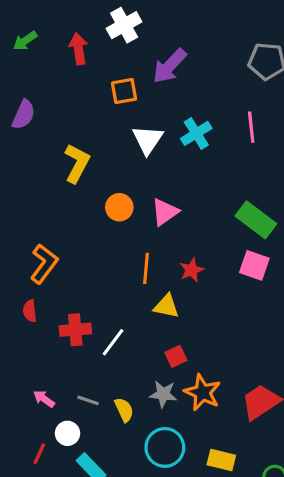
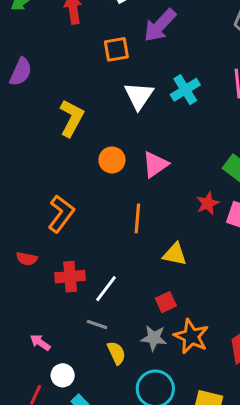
orange L-shape: (44, 264) -> (61, 214), moved
red star: (192, 270) -> (208, 203), moved
yellow triangle: (166, 306) -> (175, 254), moved
red semicircle: (30, 311) -> (27, 259), turned -72
gray line: (88, 400) -> (97, 324), moved

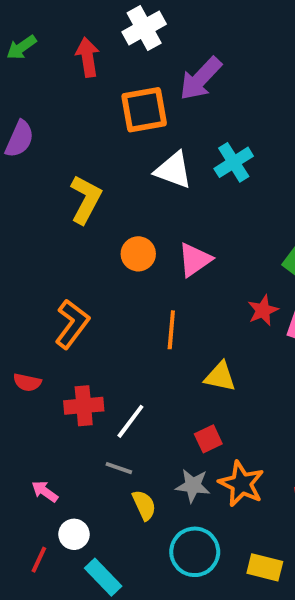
orange square: (116, 49) -> (144, 110), size x1.4
white triangle: (139, 96) -> (173, 170), turned -44

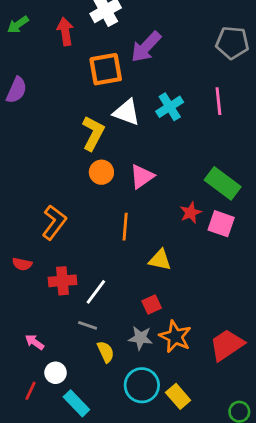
yellow L-shape: (86, 199) -> (93, 133), moved
yellow rectangle: (265, 567) -> (178, 396), moved, turned 35

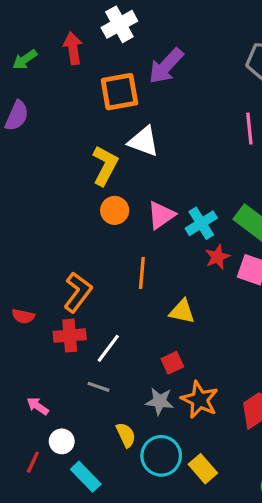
green arrow: (18, 25) -> (25, 60), moved
cyan cross: (170, 107) -> (201, 223), moved
orange L-shape: (54, 222) -> (78, 292), moved
yellow semicircle: (106, 352) -> (126, 435), moved

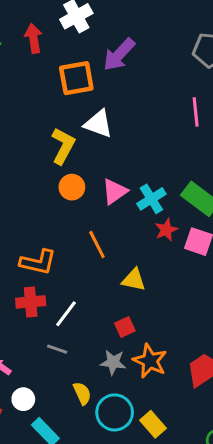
orange line: (142, 273) -> (97, 245), turned -32
orange L-shape: (78, 292) -> (38, 262), turned 66

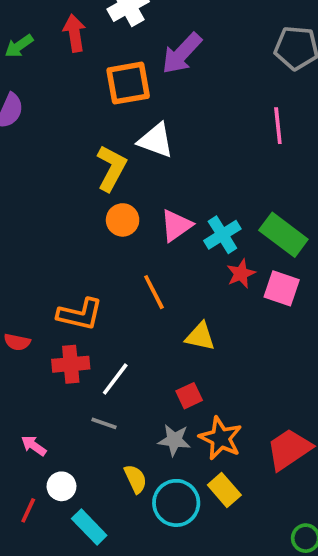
yellow rectangle: (153, 424) -> (224, 490), moved

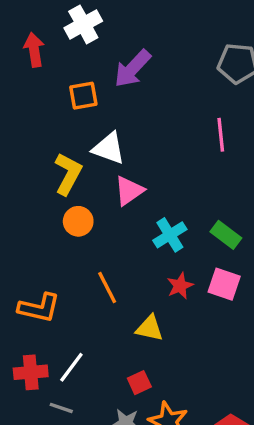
orange square: (128, 83) -> (83, 96), size x0.7
pink triangle: (176, 225) -> (129, 191), moved
green rectangle: (283, 235) -> (226, 235), size x0.7
red star: (241, 274) -> (180, 286), moved
red cross: (71, 364) -> (31, 372), moved

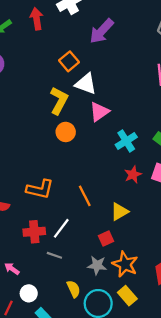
orange square: (83, 96) -> (69, 61), moved, turned -30
orange line: (107, 287) -> (85, 196), moved
yellow triangle: (149, 328) -> (119, 212), moved, turned -42

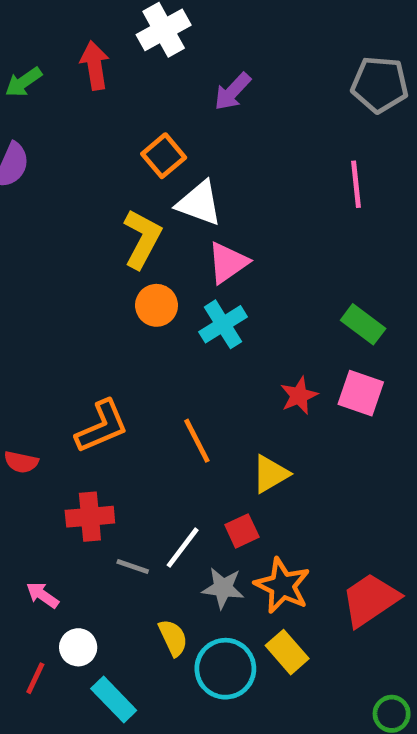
purple arrow: (102, 31) -> (232, 92), size x0.7
cyan cross: (126, 141) -> (223, 324), moved
orange L-shape: (40, 189) -> (102, 426), turned -36
white line: (61, 228) -> (183, 548), moved

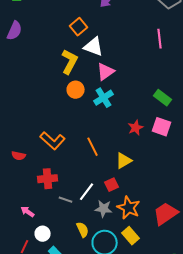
orange L-shape: (102, 426) -> (53, 141), turned 65

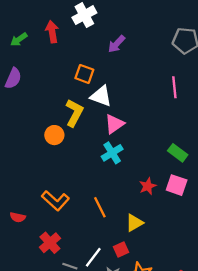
orange square: (79, 27) -> (84, 74), turned -30
orange circle: (76, 90) -> (54, 135), moved
red cross: (48, 179) -> (50, 243), turned -36

